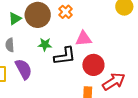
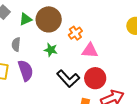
orange cross: (66, 12) -> (75, 33), moved
black L-shape: (65, 56) -> (68, 79), moved, turned 45

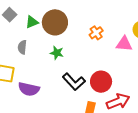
orange cross: (75, 33) -> (96, 33), moved
pink triangle: (90, 51) -> (124, 44), moved
purple semicircle: (26, 70) -> (29, 89), moved, turned 120

